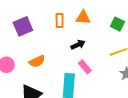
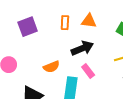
black arrow: (78, 45) -> (82, 48), size x1.5
orange semicircle: (37, 61) -> (51, 67), moved

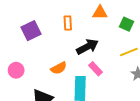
orange triangle: (89, 21) -> (100, 13), moved

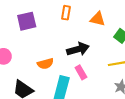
orange rectangle: (68, 23) -> (66, 13), moved

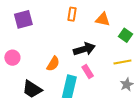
purple square: (27, 21) -> (23, 19), moved
orange semicircle: (45, 64) -> (53, 64), turned -42

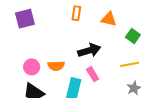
pink circle: (12, 58) -> (32, 67), moved
orange semicircle: (53, 64) -> (56, 66), turned 56

